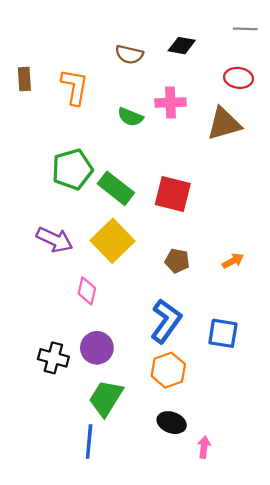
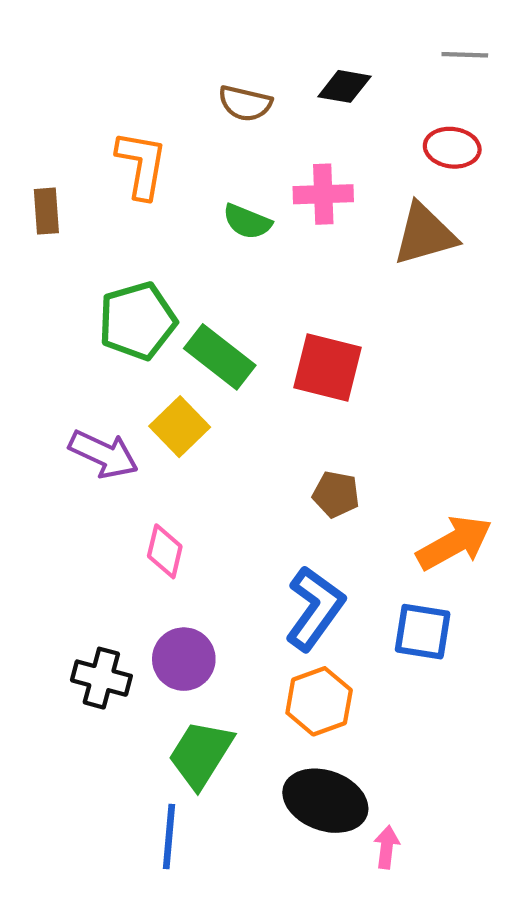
brown rectangle: (24, 79) -> (46, 211), moved
yellow square: (113, 241) -> (180, 427), moved, size x0.7
orange arrow: (233, 261) -> (454, 543), moved, size x1.8
black ellipse: (172, 423) -> (325, 801), size x1.5

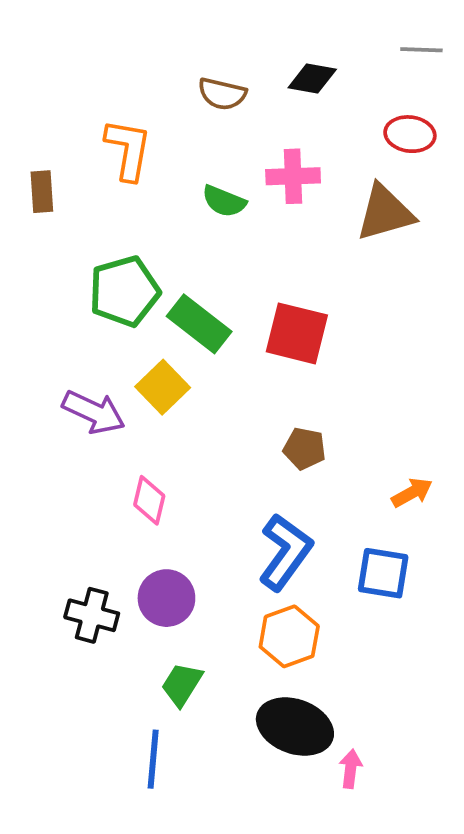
orange arrow: (454, 543) -> (412, 493), size x0.6
green trapezoid: (201, 754) -> (182, 684), size x0.7

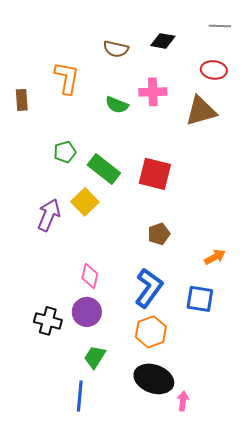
green pentagon: (124, 291) -> (65, 152), size x0.6
purple arrow: (94, 412) -> (49, 215), turned -92
brown pentagon: (305, 449) -> (159, 234), turned -30
pink diamond: (149, 500) -> (90, 276), moved

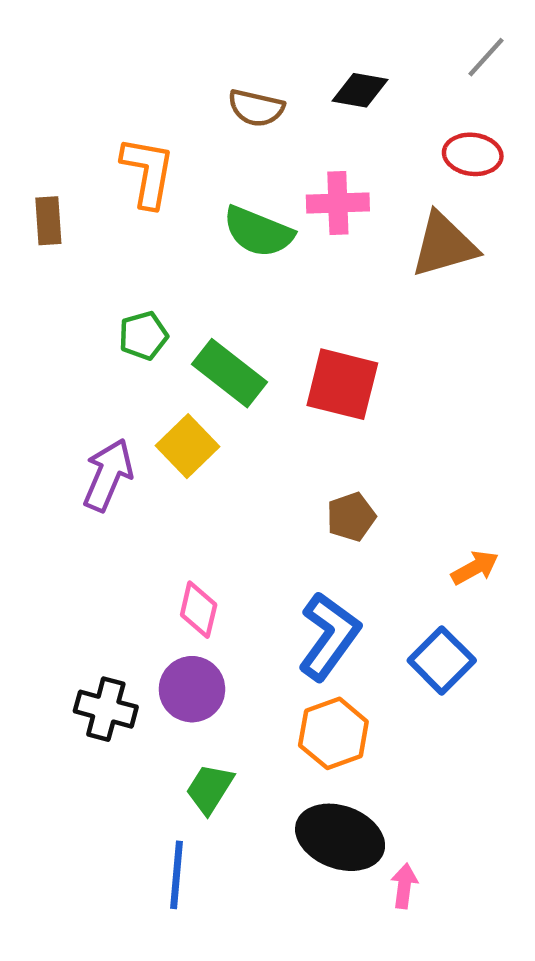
gray line: (220, 26) -> (486, 57), turned -50
green semicircle: (117, 105) -> (258, 232), size x1.4
blue square: (200, 299) -> (442, 660), turned 36

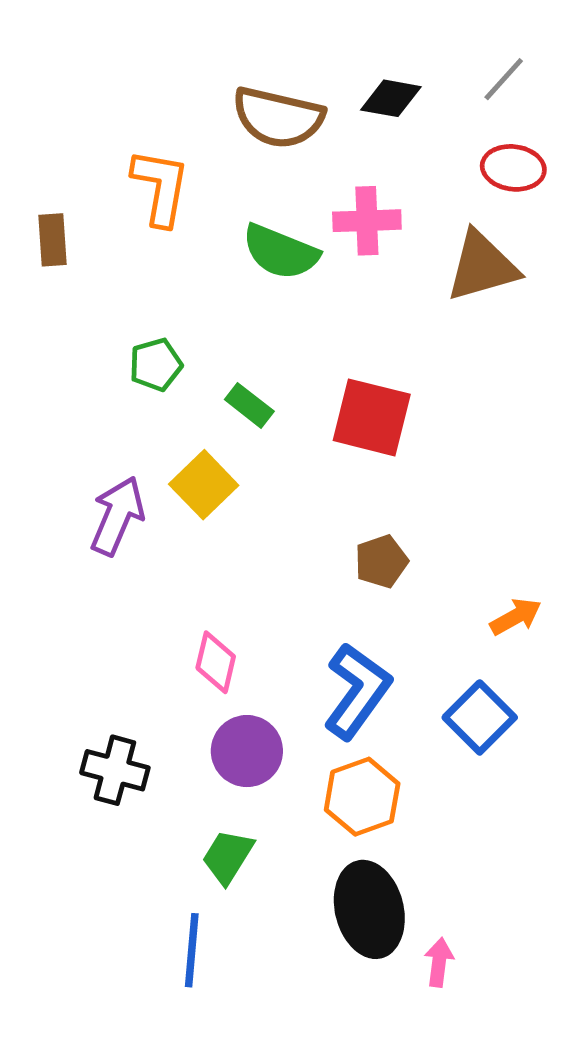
gray line: (486, 57) -> (504, 79), moved
brown semicircle: (256, 108) -> (278, 117), size x1.5
green rectangle: (230, 373) -> (249, 405), size x0.6
purple circle: (192, 689) -> (247, 751), moved
black ellipse: (340, 837) -> (369, 909), turned 56

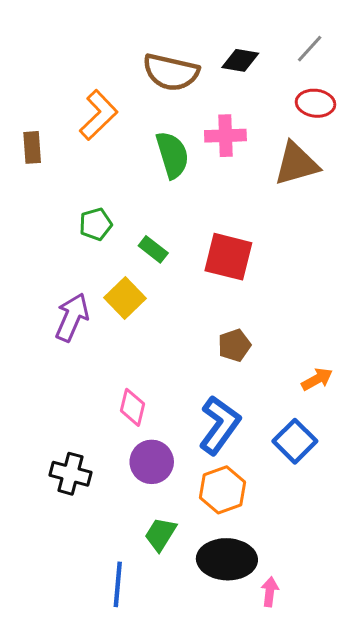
orange L-shape: (161, 187) -> (99, 115), turned 36
green semicircle: (280, 252) -> (172, 155), turned -129
green trapezoid: (228, 857) -> (161, 534), moved
black ellipse: (369, 909) -> (227, 559), turned -74

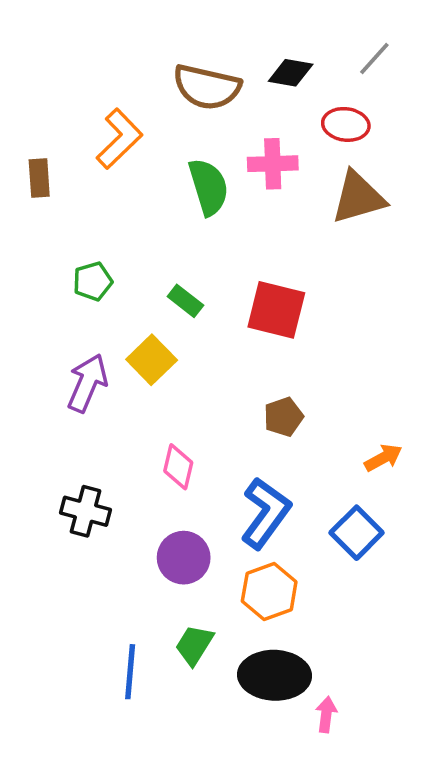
red ellipse: (316, 103) -> (346, 124), moved
green pentagon: (96, 224) -> (93, 281), moved
pink diamond: (132, 407) -> (178, 467), moved
black cross: (71, 474) -> (86, 511), moved
blue line: (118, 584) -> (130, 672), moved

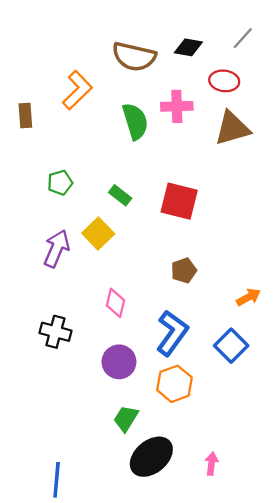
blue line: (130, 672) -> (57, 480), moved
black ellipse: (275, 675) -> (151, 457), moved, turned -42

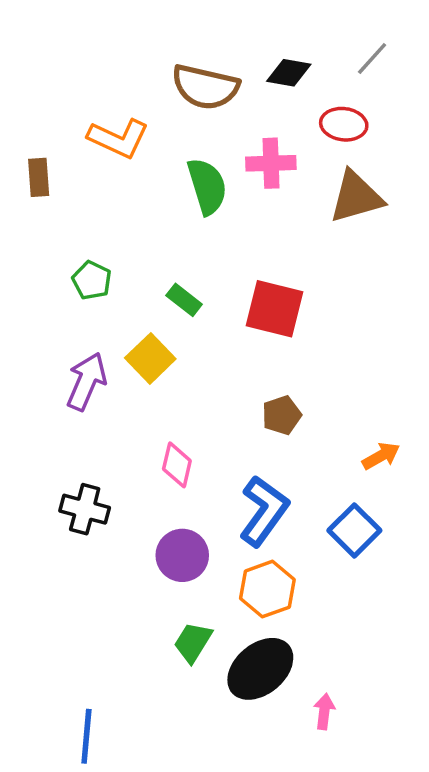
orange L-shape: (77, 90) -> (118, 138), turned 69
green pentagon: (60, 183) -> (92, 280), turned -30
black ellipse: (151, 457) -> (260, 669), moved

